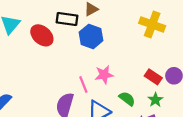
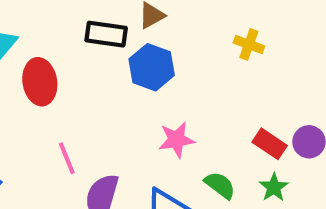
yellow cross: (152, 24) -> (249, 44), moved, size x0.6
red ellipse: (42, 35) -> (40, 82), moved, turned 40
pink line: (83, 84) -> (67, 158), moved

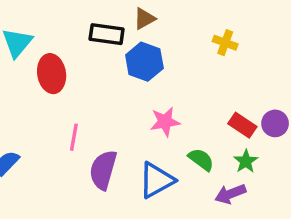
pink line: (67, 158) -> (74, 137), turned 32

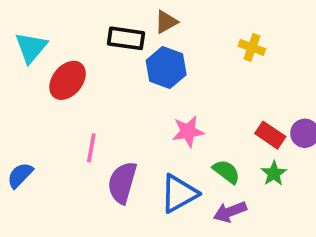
red ellipse: (52, 74) -> (68, 80), turned 48
purple arrow: (230, 194) -> (230, 212), moved

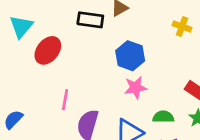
blue hexagon: (166, 68) -> (130, 56), moved
green semicircle: (226, 172) -> (163, 117), turned -36

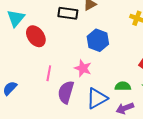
red ellipse: (48, 50) -> (36, 36), turned -75
pink star: (135, 88) -> (83, 68), moved, turned 30

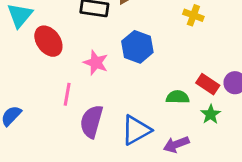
pink star: (83, 68) -> (96, 63), moved
green semicircle: (123, 86) -> (178, 97), moved

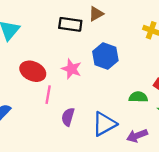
red ellipse: (48, 41) -> (33, 71), moved, turned -30
purple semicircle: (92, 121) -> (68, 117), size x0.7

